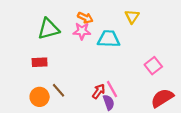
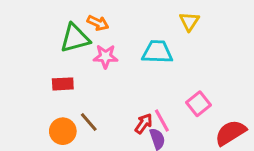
orange arrow: (85, 18) -> (98, 23), moved
pink star: (82, 31) -> (105, 56), moved
pink square: (153, 66) -> (198, 104), moved

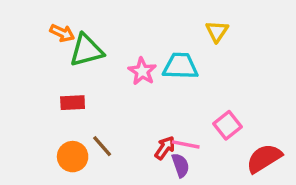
orange arrow: (98, 23) -> (62, 33), moved
pink star: (105, 56) -> (142, 71), moved, turned 30
pink line: (162, 121) -> (186, 144), turned -50

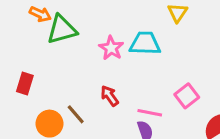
red rectangle: (73, 103) -> (25, 84), moved, turned -70
red arrow: (165, 148) -> (110, 96), moved, turned -70

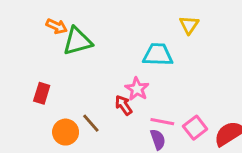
pink star: (111, 48) -> (137, 89), moved
pink square: (187, 96) -> (195, 128), moved

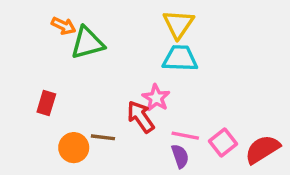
yellow triangle: (189, 25) -> (178, 24), moved, size x1.4
red arrow: (124, 105) -> (141, 117), size x1.4
brown line: (91, 123) -> (103, 137), turned -42

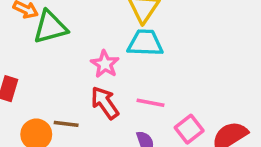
pink star: (156, 98) -> (105, 64), moved
pink line: (185, 136) -> (151, 103), moved

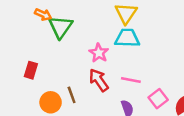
green triangle: (50, 27) -> (60, 27), turned -40
brown line: (66, 124) -> (72, 95), turned 63

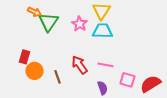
pink star: (99, 53) -> (79, 24), moved
pink square: (158, 99) -> (127, 80), turned -35
orange circle: (51, 102) -> (34, 71), moved

